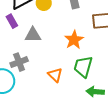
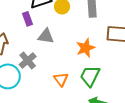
gray cross: (19, 62) -> (28, 60), turned -30

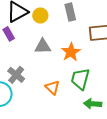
gray triangle: (46, 36) -> (43, 46), moved

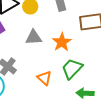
green trapezoid: (80, 79) -> (72, 69), turned 30

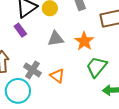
orange triangle: (44, 78) -> (57, 76), moved

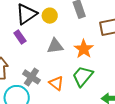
green trapezoid: (97, 67) -> (83, 76), moved

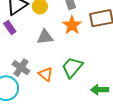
orange star: (84, 49) -> (72, 25), moved

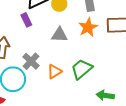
orange triangle: (46, 74) -> (54, 72), turned 42

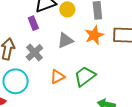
gray triangle: (60, 35) -> (65, 40), turned -30
gray cross: (31, 61) -> (34, 53), moved

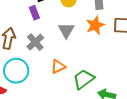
gray triangle: (65, 40) -> (66, 30), turned -36
green trapezoid: (85, 76) -> (84, 79), moved

